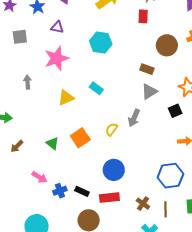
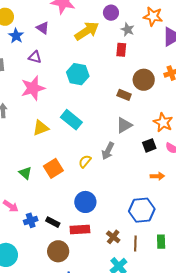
brown rectangle: (147, 69) -> (124, 95), moved
cyan rectangle: (96, 88) -> (71, 120), size x1.5

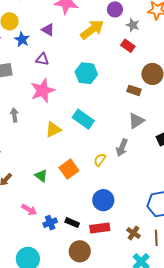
red rectangle: (121, 50) -> (128, 46), turned -56

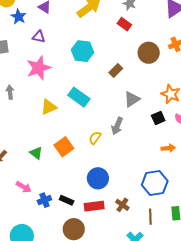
brown rectangle: (134, 90) -> (116, 71), moved, turned -64
brown cross: (134, 233) -> (122, 205), moved

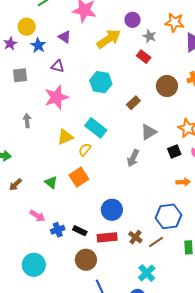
yellow semicircle: (95, 138) -> (85, 150), moved
brown line: (150, 217) -> (156, 242), moved, turned 56

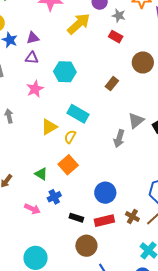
purple triangle: (65, 37) -> (33, 38), moved, turned -40
cyan hexagon: (101, 82) -> (65, 72), moved
pink star: (56, 97) -> (35, 89), size x0.7
gray triangle: (149, 132) -> (136, 121), moved
blue cross: (58, 230) -> (54, 197), moved

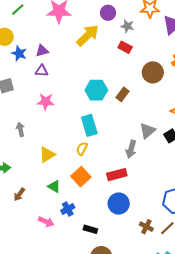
cyan hexagon: (65, 72) -> (96, 90), moved
pink star: (35, 89) -> (46, 102), turned 30
cyan rectangle: (78, 114) -> (89, 125), turned 45
yellow triangle: (49, 127) -> (47, 155), moved
red rectangle: (104, 221) -> (117, 175), moved

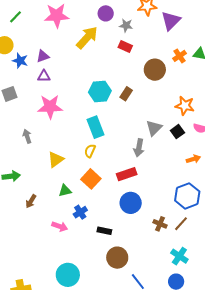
pink star: (46, 102) -> (50, 107), size x1.4
green triangle: (54, 186) -> (65, 191), turned -40

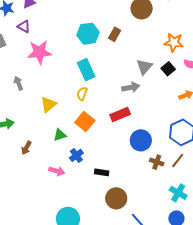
purple triangle: (44, 76) -> (24, 26), moved, turned 32
gray arrow: (139, 148) -> (131, 87), turned -108
blue circle: (131, 203) -> (141, 140), moved

